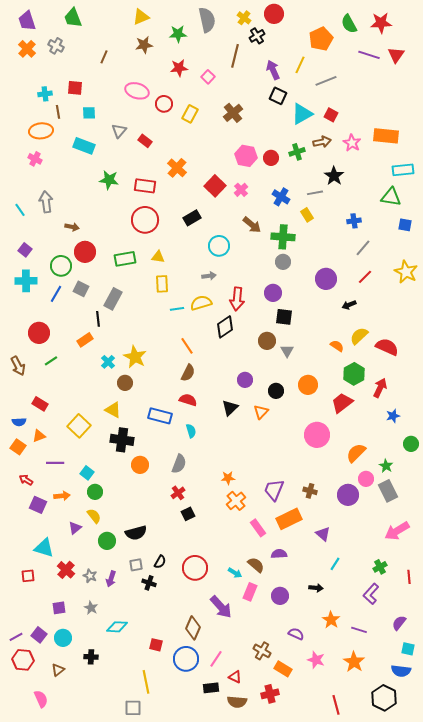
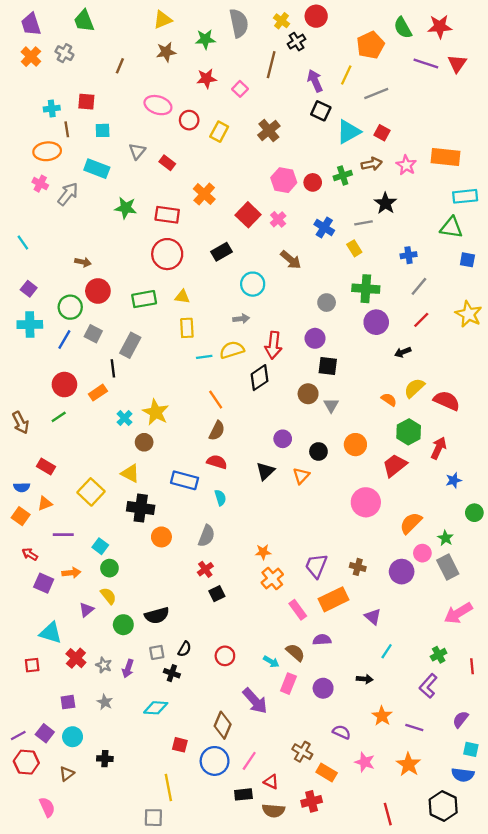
gray arrow: (46, 202) -> (68, 194), moved, turned 45
green cross: (283, 237) -> (366, 289), moved
red circle: (39, 333) -> (64, 385), moved
red circle: (195, 568) -> (225, 656), size x0.7
cyan diamond: (117, 627) -> (156, 708), moved

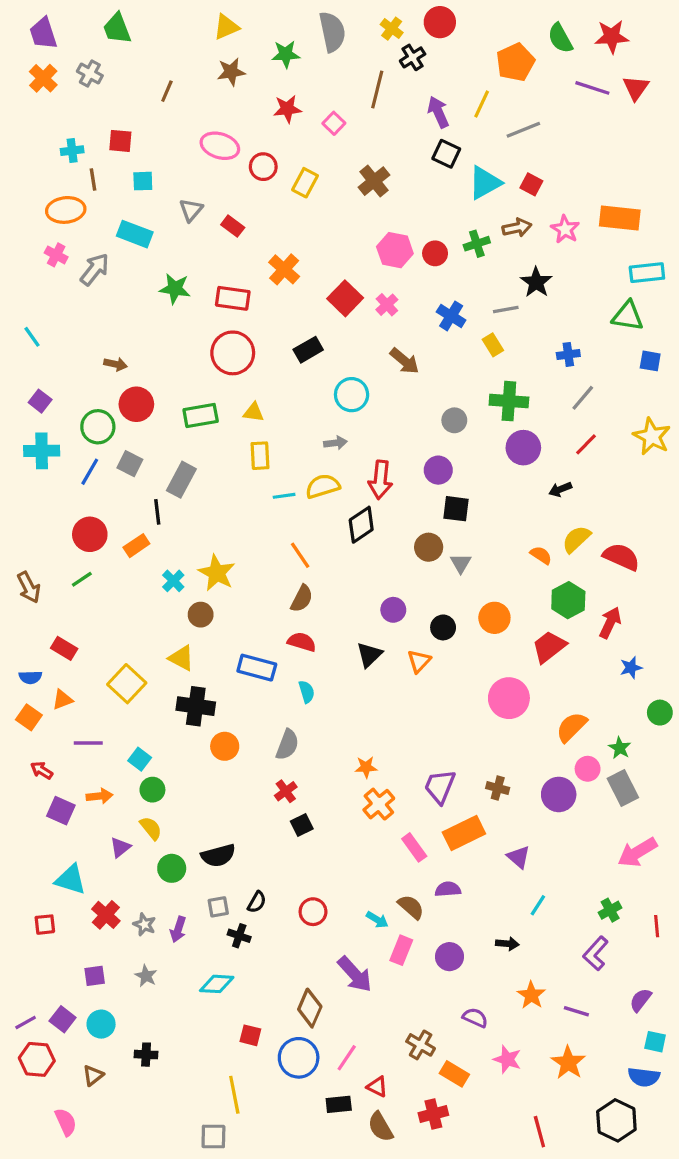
brown semicircle: (273, 811) -> (380, 1127), turned 55

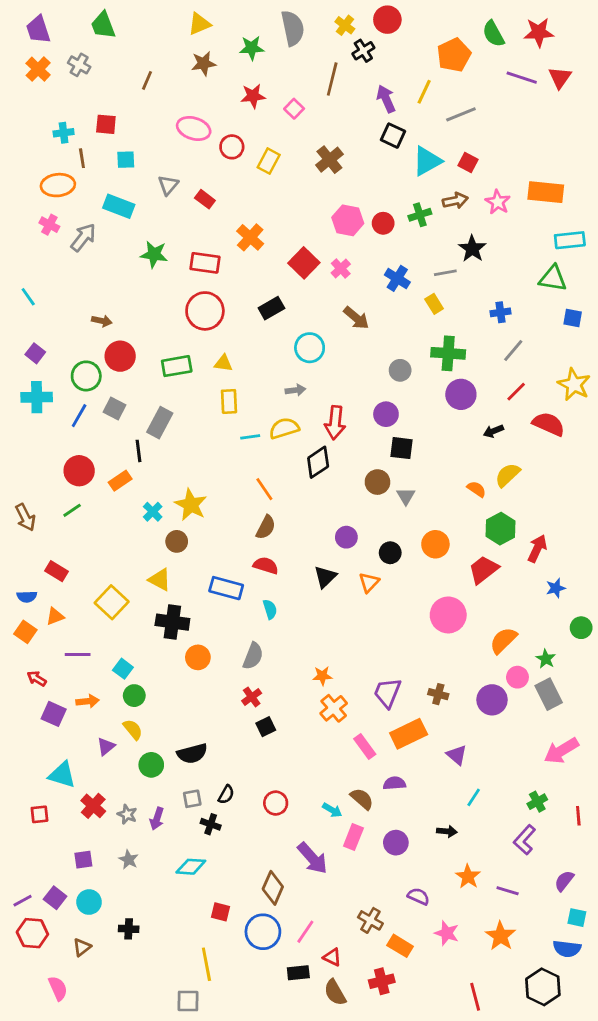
red semicircle: (621, 557) -> (549, 424), moved

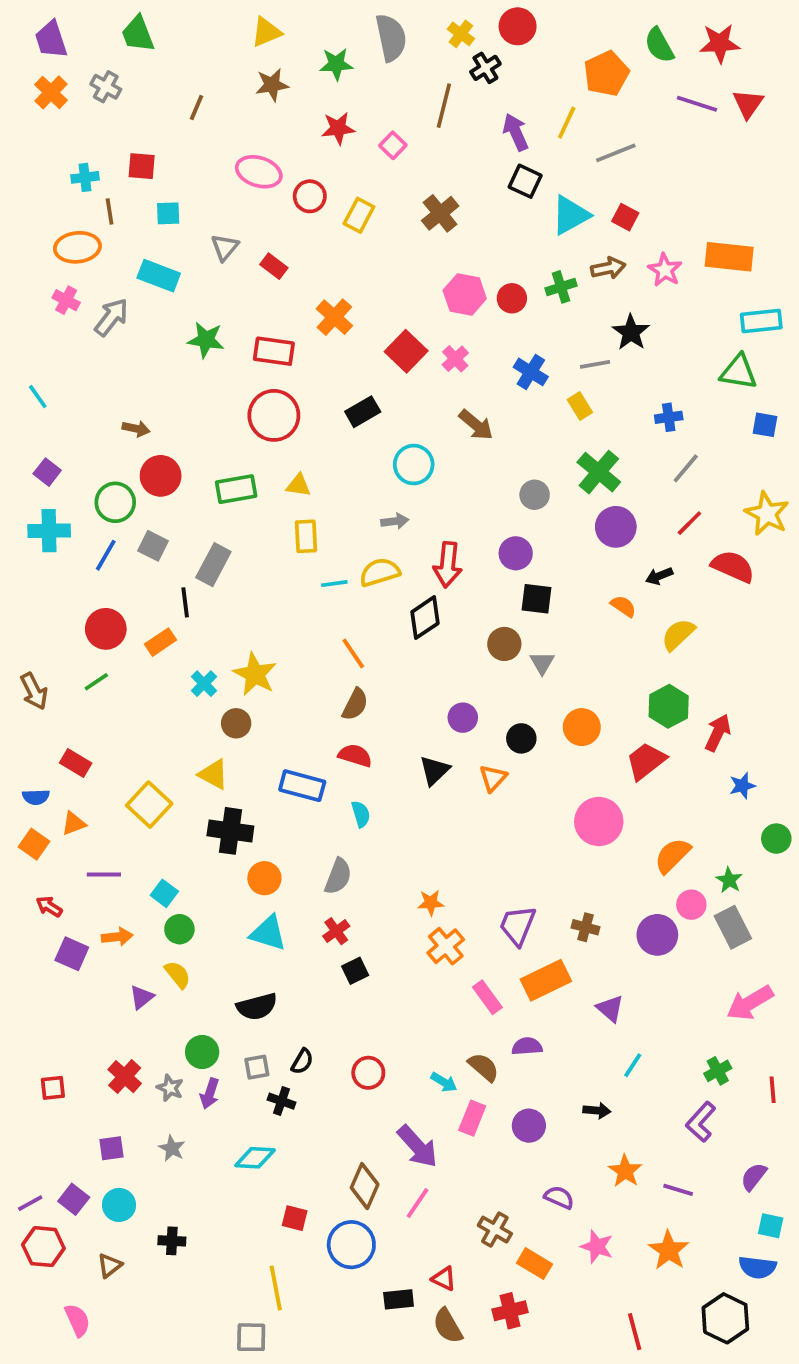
green cross: (448, 353) -> (599, 472), turned 36
orange semicircle: (476, 489) -> (623, 606), moved
green circle: (151, 765) -> (202, 1052), moved
cyan triangle: (62, 775) -> (268, 933), moved
pink line: (305, 932) -> (417, 1203), moved

